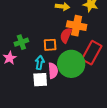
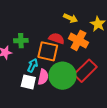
red semicircle: (66, 35) -> (57, 38), moved, turned 70
orange square: (50, 45) -> (48, 51), size x1.5

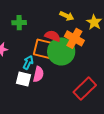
green cross: (21, 41) -> (19, 23), moved
red rectangle: (85, 71) -> (85, 89), moved
green circle: (62, 76) -> (61, 51), moved

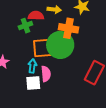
green cross: (19, 23) -> (25, 26), moved
red semicircle: (52, 36) -> (36, 16), moved

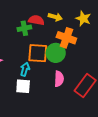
green circle: (60, 45) -> (56, 53), size x0.7
pink semicircle: (46, 74) -> (59, 79), moved

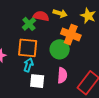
green cross: (24, 28) -> (29, 24), turned -32
orange square: (38, 53) -> (28, 48), moved
white square: (23, 86) -> (37, 81), moved

